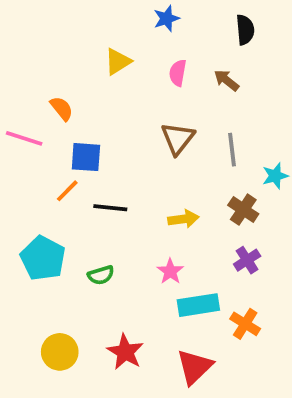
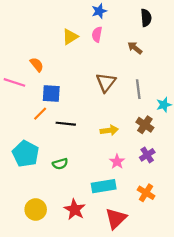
pink semicircle: (178, 73) -> (97, 34), moved
pink star: (170, 271) -> (117, 162), moved
cyan rectangle: (198, 305) -> (104, 186), moved

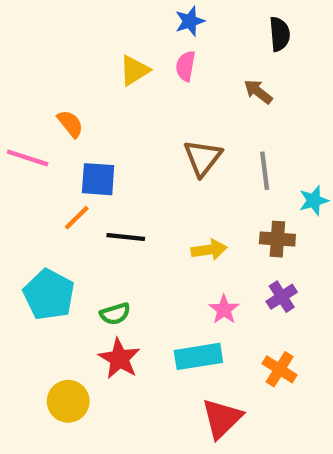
brown cross: (145, 125) -> (277, 239), turned -30
red star: (75, 210) -> (119, 359), moved

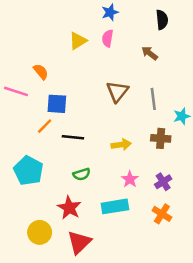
purple cross: (282, 297) -> (163, 182), moved
green semicircle: (115, 314) -> (82, 174), moved
red triangle: (222, 418) -> (79, 242), moved

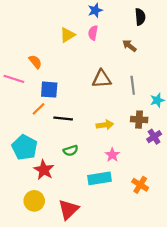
brown triangle: (117, 91) -> (102, 79), turned 48
purple cross: (163, 182) -> (154, 137), moved
red star: (69, 208) -> (44, 170), moved

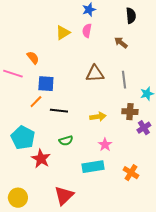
yellow circle: (34, 201) -> (18, 198), moved

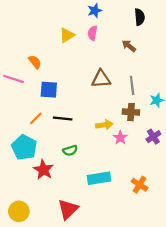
orange line: (36, 102) -> (36, 118), moved
brown cross: (130, 112) -> (131, 112), moved
pink star: (105, 145) -> (120, 138), moved

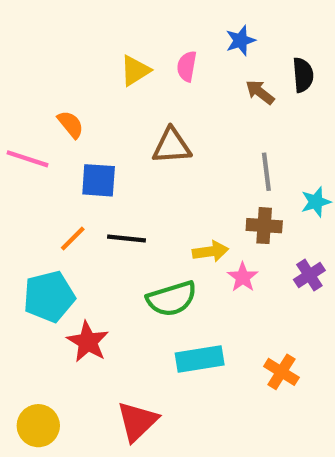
blue star: (95, 11) -> (241, 40), moved
black semicircle: (140, 17) -> (303, 75), moved
brown triangle: (101, 79) -> (172, 146), moved
cyan pentagon: (24, 147) -> (49, 297), turned 30
green semicircle: (70, 150) -> (172, 299), moved, size x1.6

